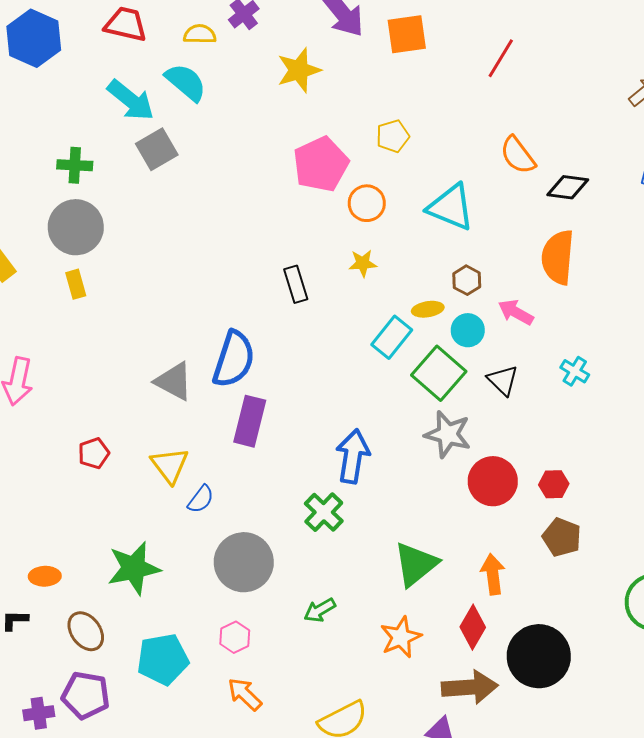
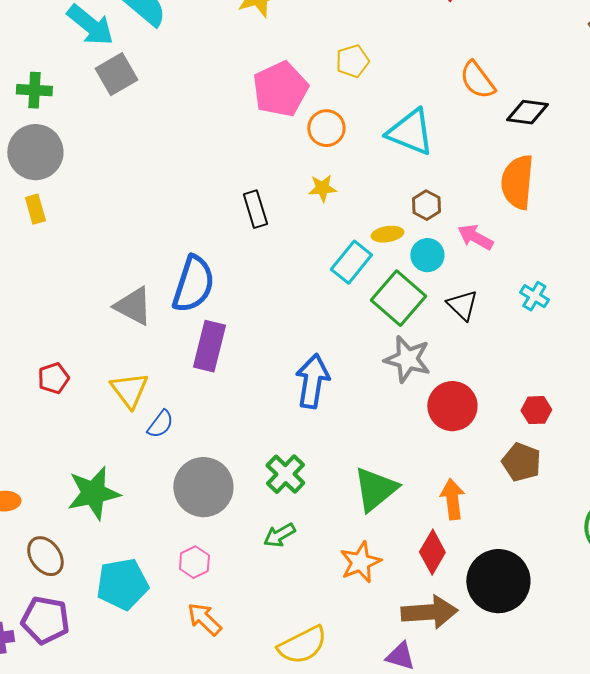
red hexagon: (554, 484) -> (536, 410), moved
green cross: (324, 512) -> (285, 474), moved

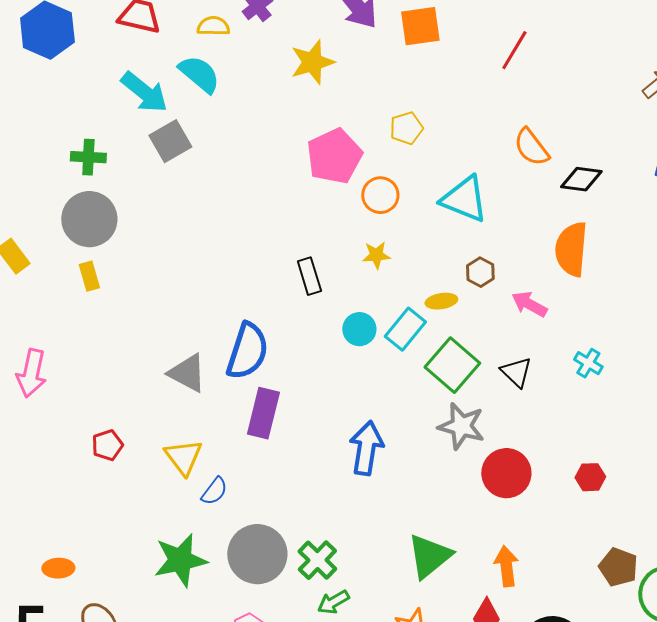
cyan circle: (427, 255) -> (359, 329), moved
brown pentagon: (521, 462) -> (618, 567), moved
green cross: (285, 474) -> (317, 560), moved
green star: (93, 493) -> (180, 560), moved

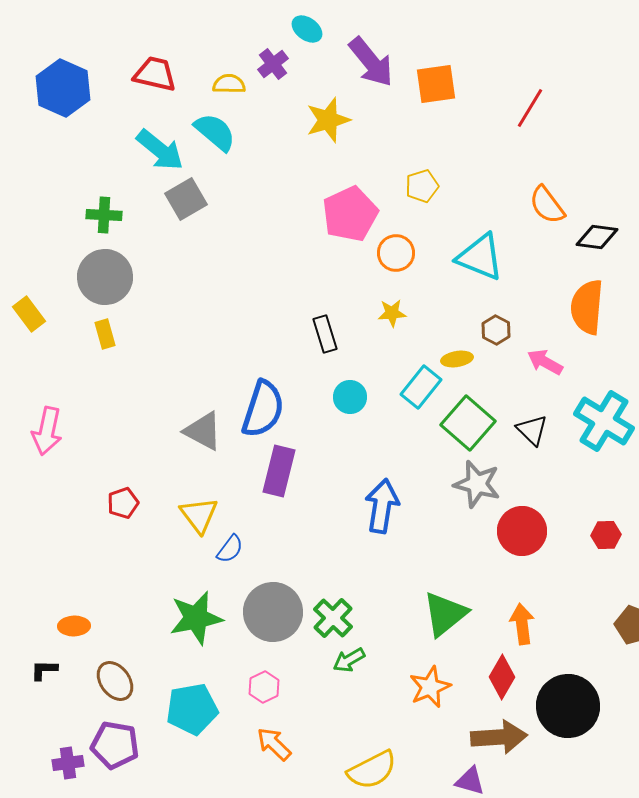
cyan circle: (359, 329) -> (350, 397), moved
cyan cross: (588, 363) -> (604, 421), size x2.0

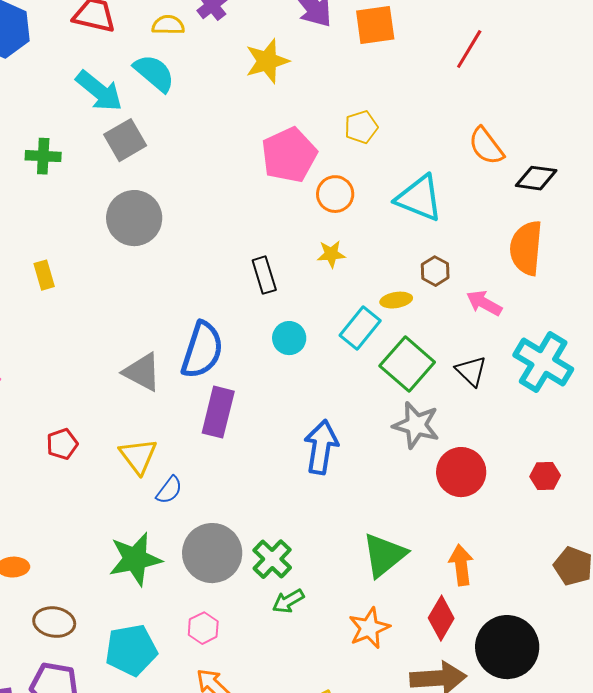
gray circle: (105, 277) -> (134, 218), moved
brown ellipse: (115, 681) -> (54, 622), turned -45

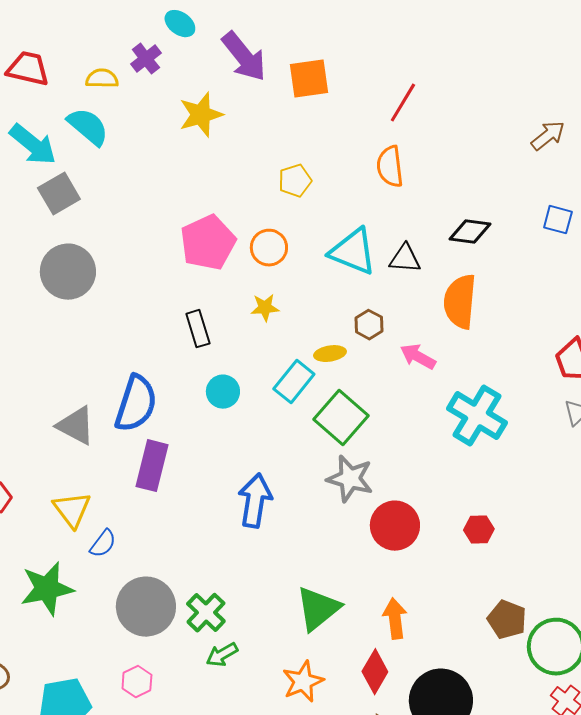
orange semicircle: (486, 146) -> (390, 167), moved, turned 30
pink pentagon: (289, 155) -> (208, 243), moved
black triangle: (471, 371) -> (405, 259), moved, turned -40
green star: (135, 559) -> (47, 589), moved

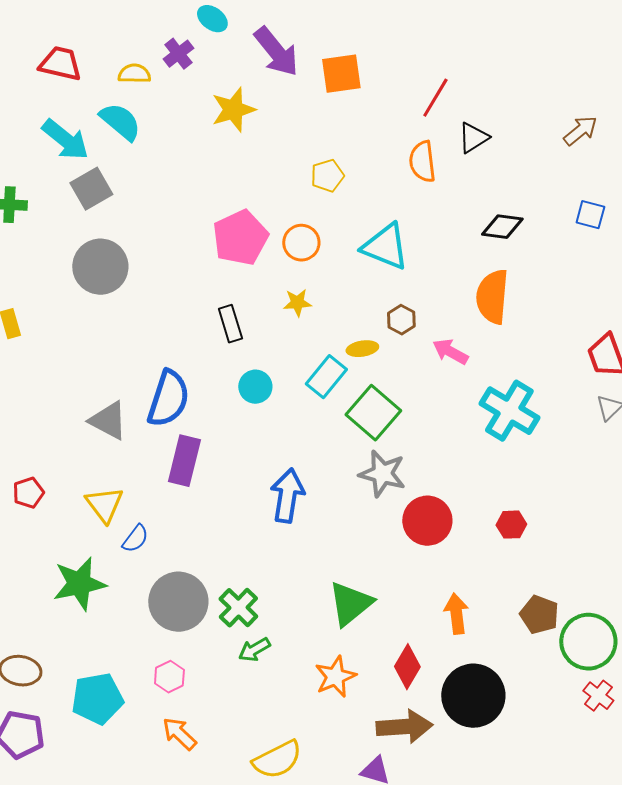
black triangle: (405, 259) -> (473, 138), moved, turned -36
orange arrow: (395, 619) -> (456, 614), moved

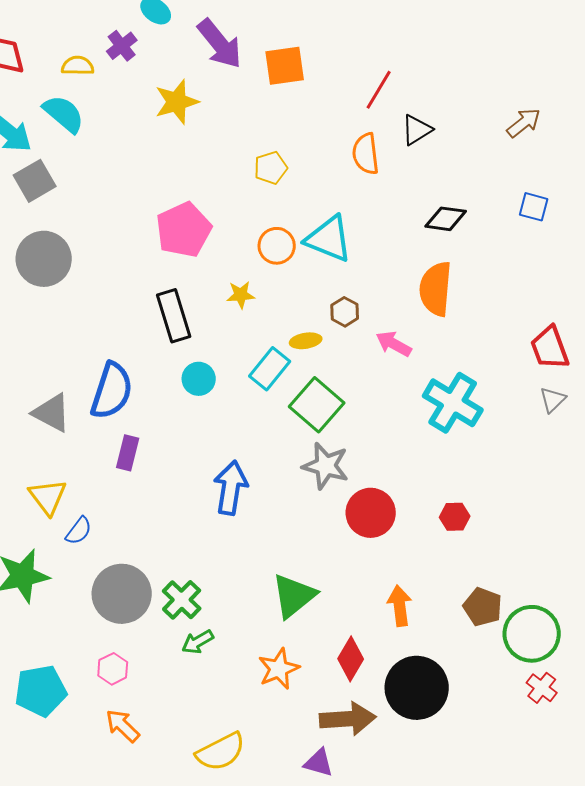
orange circle: (301, 243) -> (277, 246), moved
black rectangle: (230, 324) -> (174, 316), size x1.4
purple rectangle: (184, 461) -> (128, 453), size x0.7

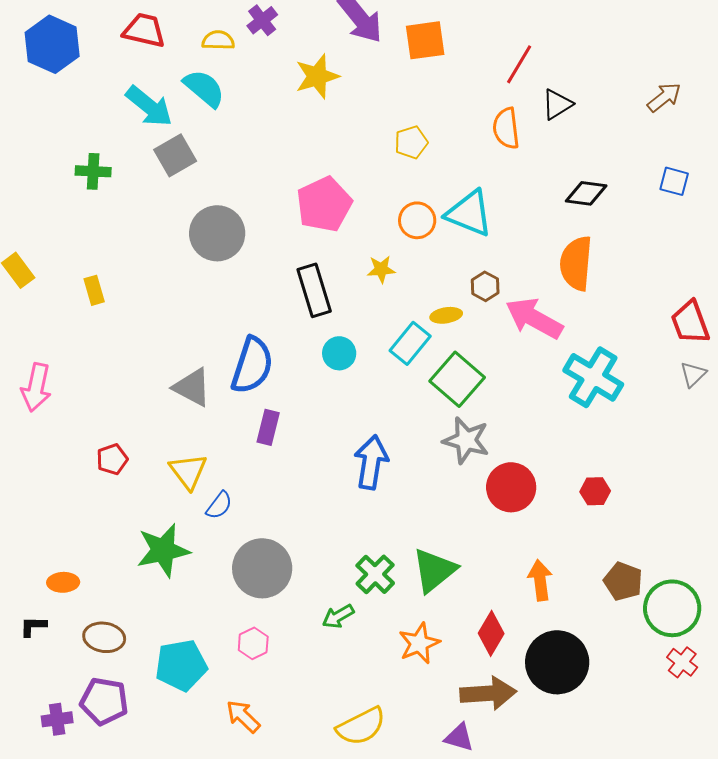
gray circle: (44, 259) -> (217, 233), moved
pink arrow: (394, 344) -> (534, 318), size x1.6
green cross: (182, 600) -> (375, 574), moved
orange arrow: (123, 726) -> (243, 716), moved

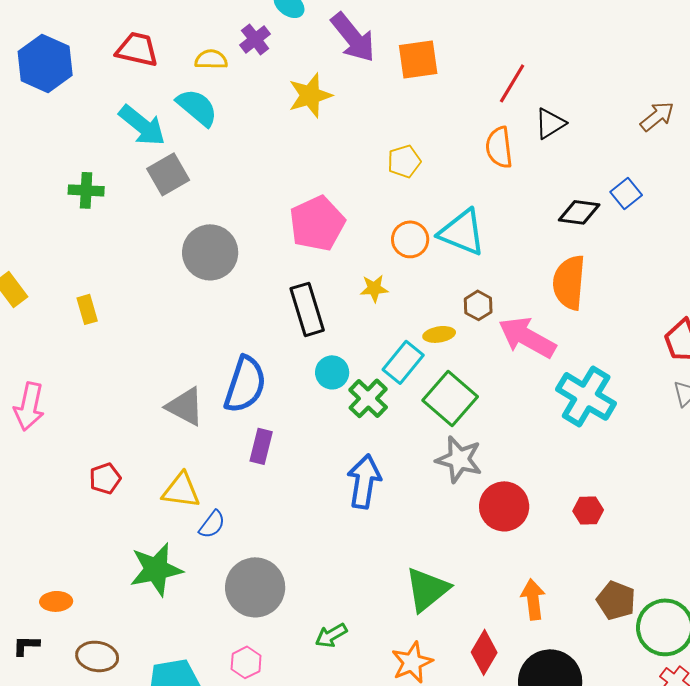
blue square: (674, 181) -> (626, 193), moved, turned 36
yellow triangle: (188, 471) -> (181, 490), turned -45
green cross: (375, 574) -> (368, 398), moved

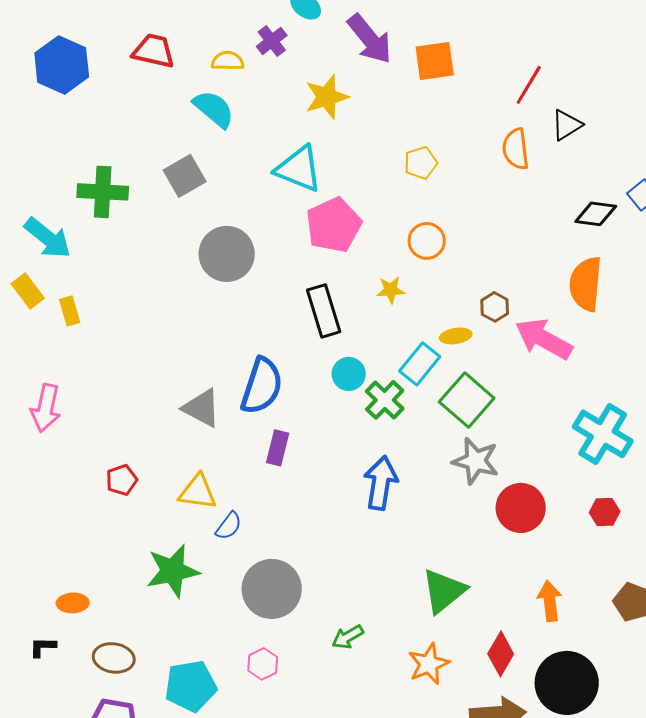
cyan arrow: (142, 125) -> (48, 238), moved
green cross: (86, 190) -> (103, 192), size x1.4
cyan triangle: (462, 232) -> (299, 169), moved
yellow rectangle: (87, 309) -> (70, 311), moved
cyan cross: (586, 396) -> (603, 434), moved

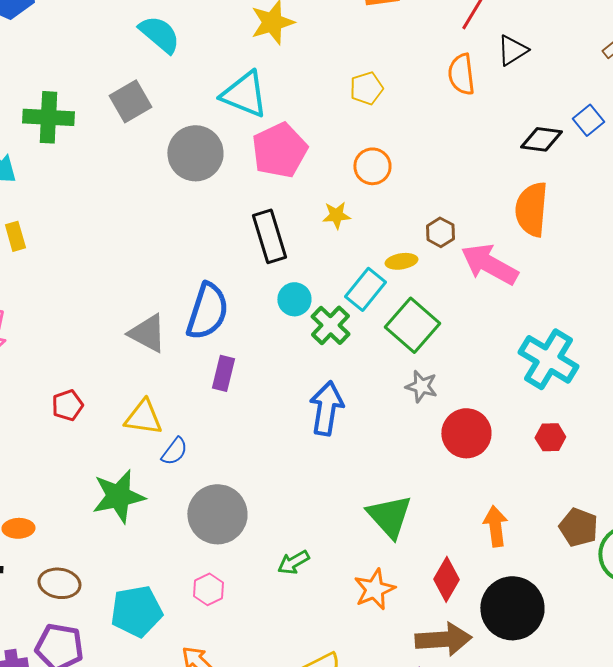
gray circle: (227, 254) -> (195, 153), moved
gray star: (476, 461) -> (421, 386), size x0.7
green triangle: (444, 591) -> (389, 516), turned -33

